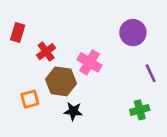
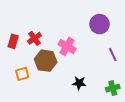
red rectangle: (18, 33) -> (13, 41), moved
green cross: (140, 110) -> (113, 88), moved
black star: (73, 111) -> (79, 83), moved

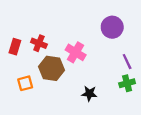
red cross: (34, 38) -> (39, 43), turned -32
green cross: (113, 88) -> (127, 83), moved

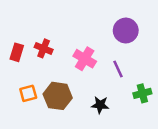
purple line: (127, 62) -> (118, 69), moved
brown hexagon: (52, 68) -> (58, 96), moved

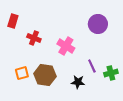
red rectangle: (17, 52) -> (13, 21), moved
purple line: (118, 69) -> (92, 66), moved

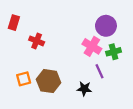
pink cross: (66, 46) -> (92, 46), moved
green cross: (111, 73) -> (114, 52), moved

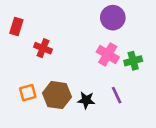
purple circle: (106, 26) -> (113, 18), moved
purple line: (99, 71) -> (117, 95), moved
black star: (84, 89) -> (86, 100), moved

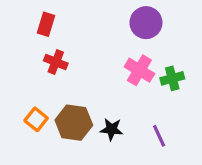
red rectangle: (16, 27) -> (46, 24), moved
orange square: (28, 93) -> (36, 119), turned -36
purple line: (117, 95) -> (159, 136), moved

